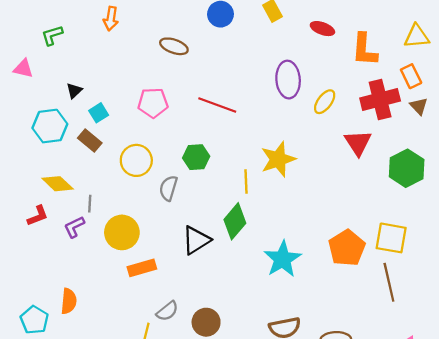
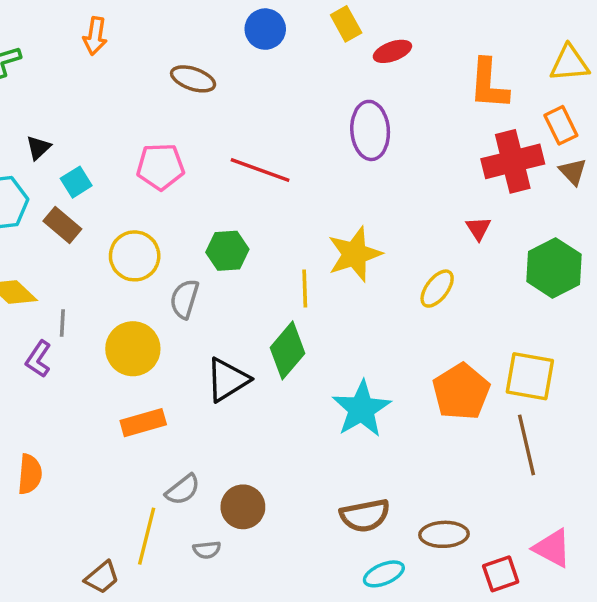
red ellipse: (322, 29) -> (392, 51), moved, turned -40
yellow ellipse: (325, 102) -> (437, 289), moved
red triangle: (358, 143) -> (478, 228), size x0.6
purple L-shape: (74, 227) -> (38, 359), turned -30
yellow circle: (122, 232) -> (133, 349), moved

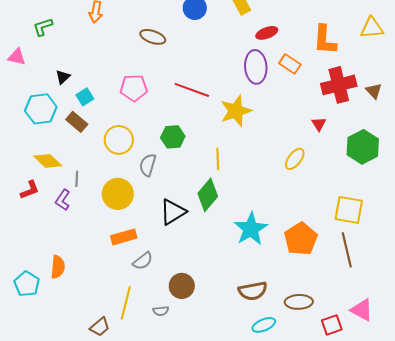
red ellipse: (392, 51) -> (267, 33), moved
orange rectangle: (561, 125) -> (290, 64), moved, turned -30
yellow star: (355, 254) -> (236, 111), moved
orange pentagon: (461, 392) -> (301, 239), moved
gray semicircle: (183, 490) -> (143, 261), moved

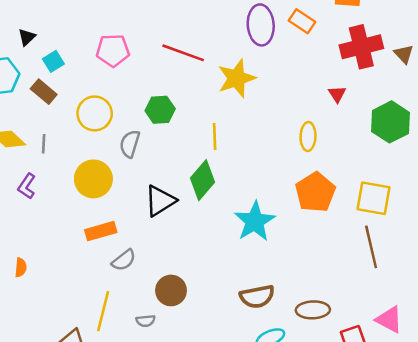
yellow ellipse: (295, 159) -> (308, 136), turned -35
gray line: (77, 179) -> (44, 144), moved
orange pentagon: (301, 239) -> (315, 192), moved
orange semicircle: (58, 267) -> (21, 267), size x0.7

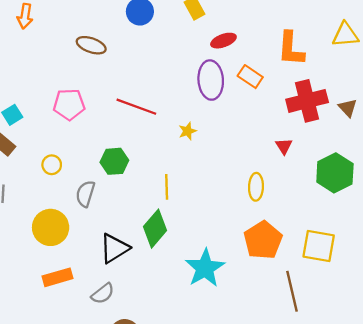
yellow star: (236, 78) -> (188, 131), size x0.5
yellow circle: (95, 113) -> (52, 165), size x0.6
brown line: (371, 247) -> (292, 291), moved
gray semicircle: (124, 260) -> (103, 294), moved

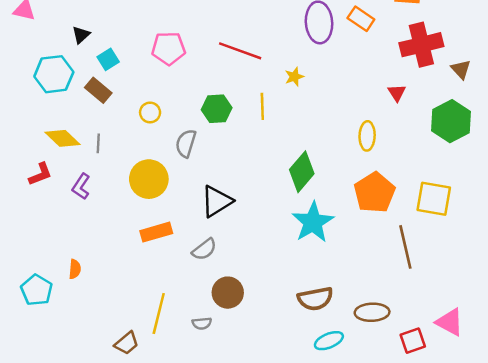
brown triangle: (348, 108) -> (461, 69), moved
yellow line: (167, 187) -> (262, 106), moved
green diamond: (155, 229) -> (302, 172), moved

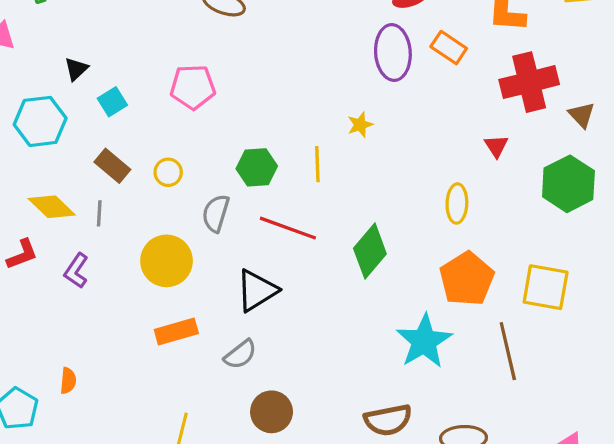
red line: (240, 51) -> (288, 228), moved
brown rectangle: (98, 90) -> (112, 166), moved
cyan star: (313, 222) -> (424, 341), moved

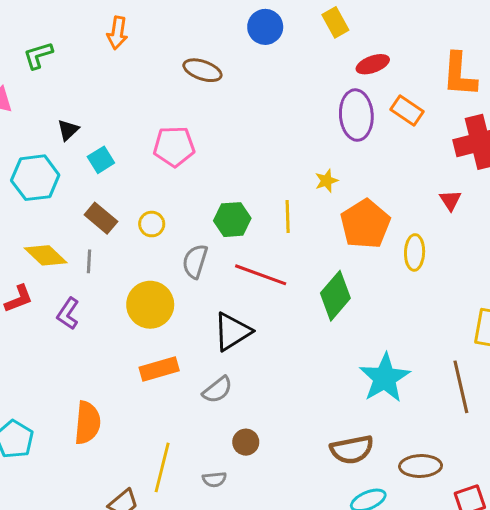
orange pentagon: (467, 279) -> (365, 224), moved
orange semicircle: (68, 381) -> (87, 423), moved, size x1.8
brown circle: (272, 412) -> (246, 442), size x0.7

